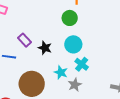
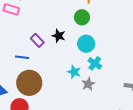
black star: (45, 48) -> (59, 36), moved
brown circle: (32, 84) -> (29, 83), moved

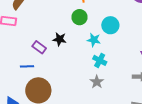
cyan circle: (86, 44) -> (110, 25), moved
cyan star: (74, 72) -> (94, 40), moved

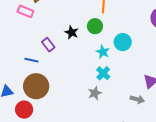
black star: (60, 39) -> (72, 32), moved

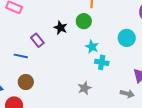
cyan circle: (123, 42) -> (127, 38), moved
cyan cross: (103, 73) -> (102, 62), moved, turned -32
brown circle: (36, 86) -> (26, 82), size x0.6

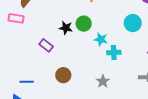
green circle: (84, 21) -> (84, 24), moved
blue line: (21, 56) -> (27, 82), moved
brown circle: (26, 82) -> (63, 75), moved

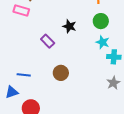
green circle: (84, 24) -> (101, 21), moved
gray star: (103, 81) -> (113, 83), moved

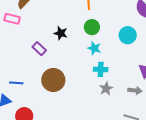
cyan cross: (114, 57) -> (101, 69), moved
brown circle: (61, 73) -> (53, 80), size x1.5

